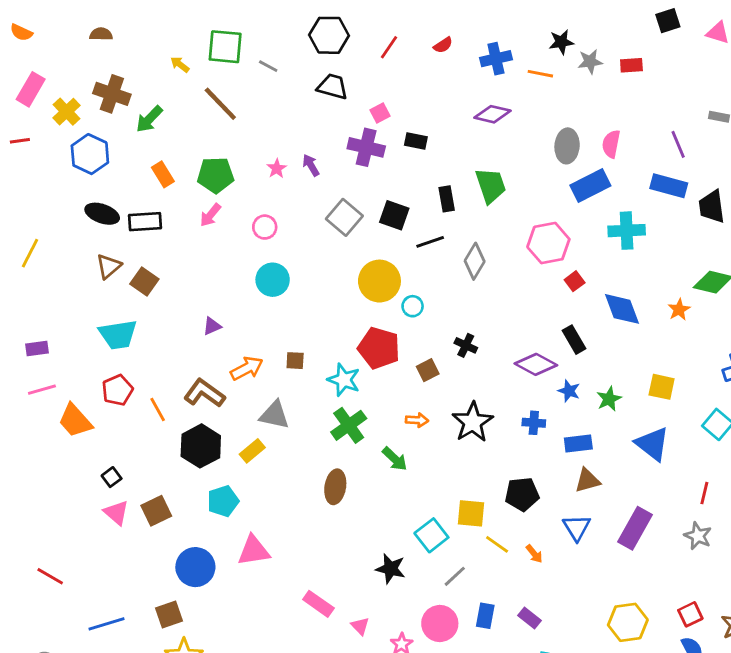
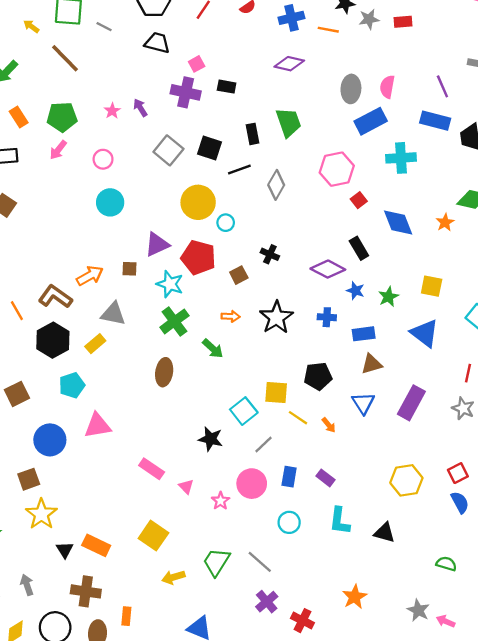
purple triangle: (212, 326) -> (157, 245), moved, size x1.6

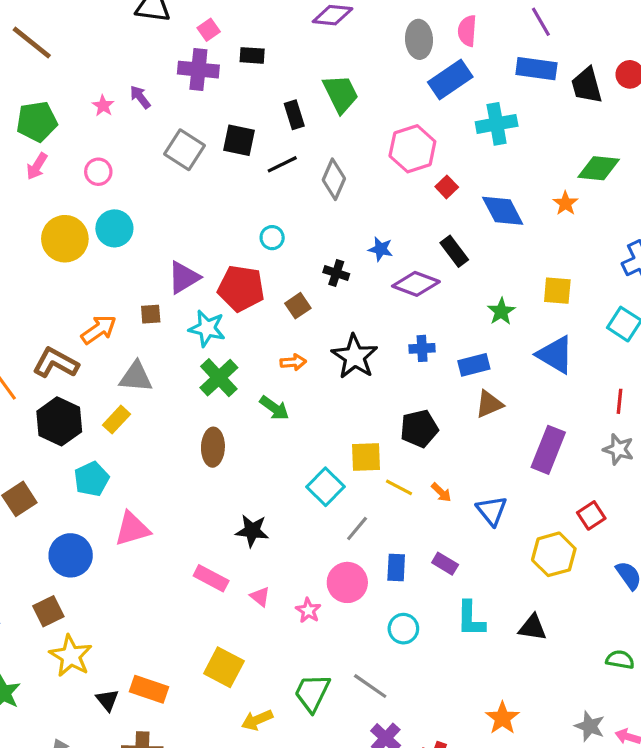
yellow circle: (198, 202) -> (65, 239), moved
blue star: (355, 291) -> (381, 249), moved
blue triangle: (363, 403) -> (492, 511), moved
black star: (211, 439) -> (252, 531), moved
red square: (458, 473) -> (591, 515), moved

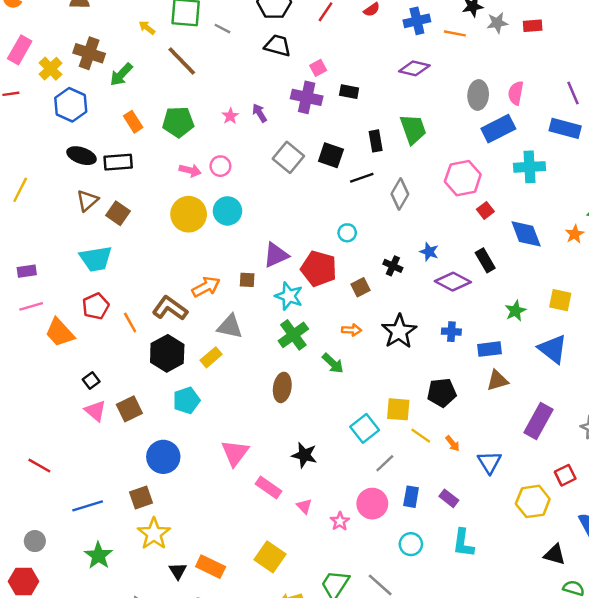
pink arrow: (37, 166) -> (190, 170), moved, turned -115
pink triangle: (132, 529) -> (235, 453), moved, turned -44
black triangle: (532, 628) -> (555, 555), moved

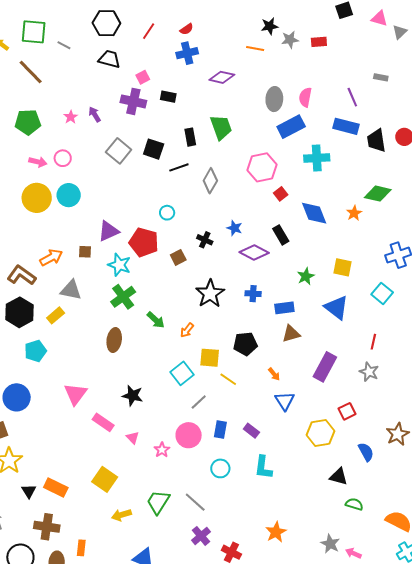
blue cross: (417, 21) -> (187, 53), moved
orange arrow: (352, 330) -> (187, 330), moved, turned 126
orange arrow: (453, 443) -> (274, 374), moved

